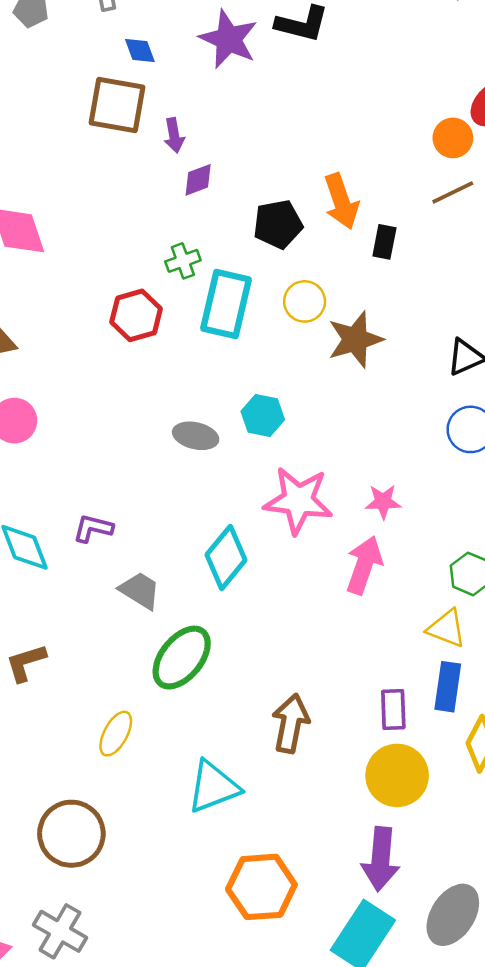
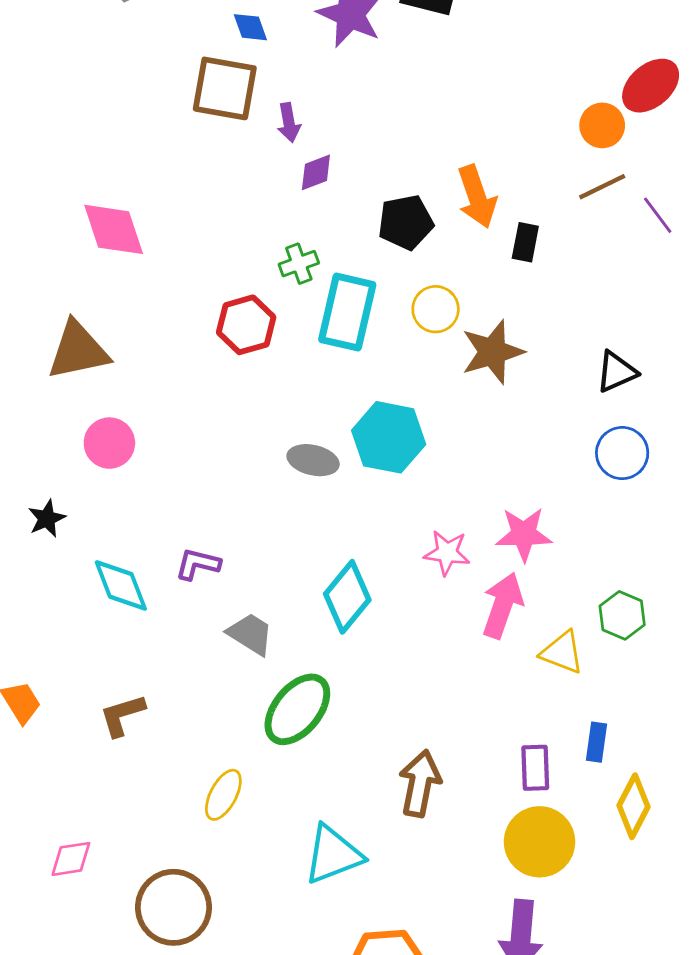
cyan hexagon: (263, 415) -> (389, 437), size x1.5
pink star: (298, 500) -> (447, 553), moved, size x0.6
pink star: (383, 502) -> (524, 534), size x1.4
yellow triangle: (447, 628) -> (562, 652), moved
blue rectangle: (448, 687) -> (596, 742), size x0.7

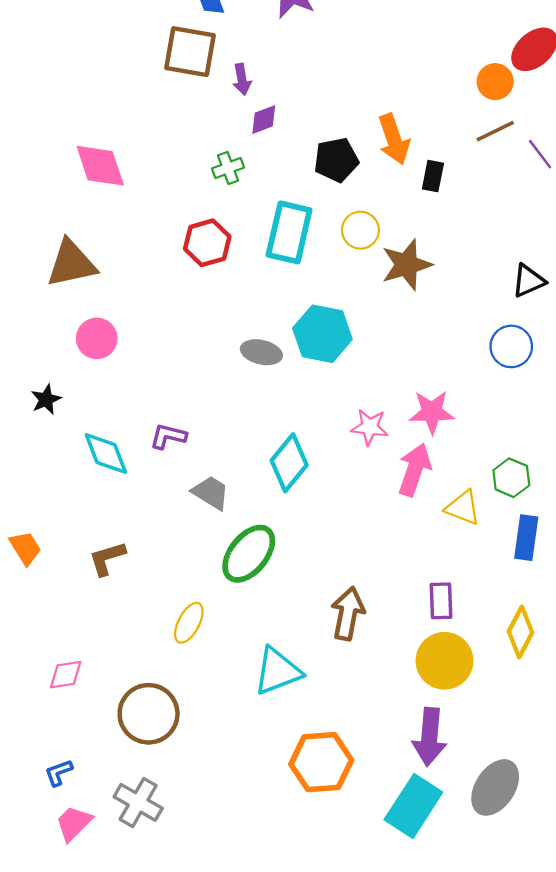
green cross: (299, 264) -> (228, 168), moved
black triangle: (616, 372) -> (529, 281), moved
blue rectangle: (596, 742) -> (526, 538), moved, size x1.4

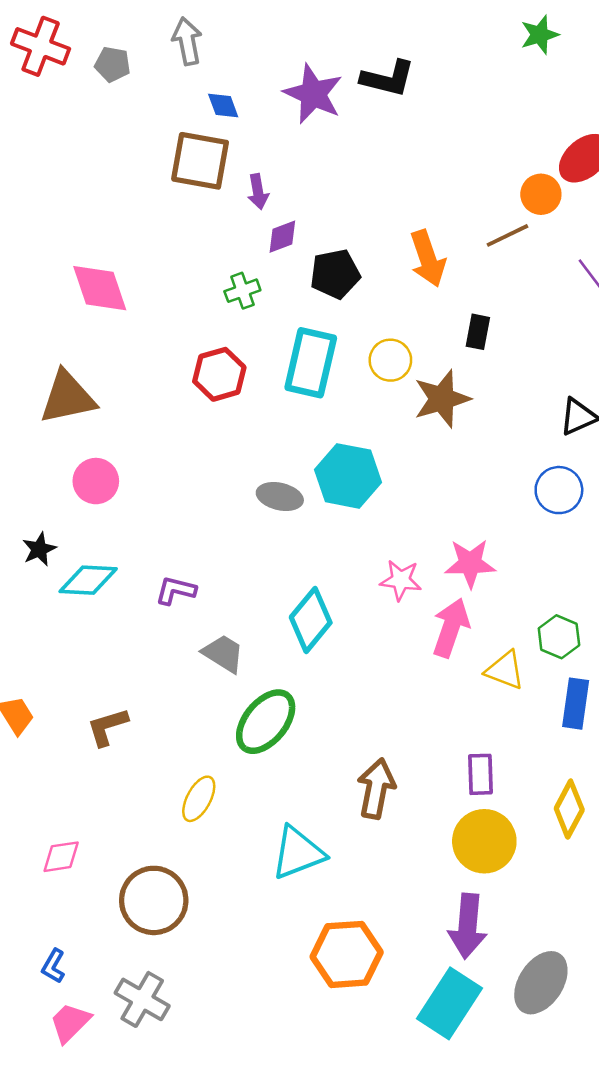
brown line: (495, 131) -> (507, 235), moved
black pentagon: (336, 160) -> (335, 274), moved
black rectangle: (433, 176) -> (478, 332), moved
cyan diamond: (106, 454) -> (88, 580), moved, turned -66
blue L-shape: (59, 773) -> (53, 966), turned -40

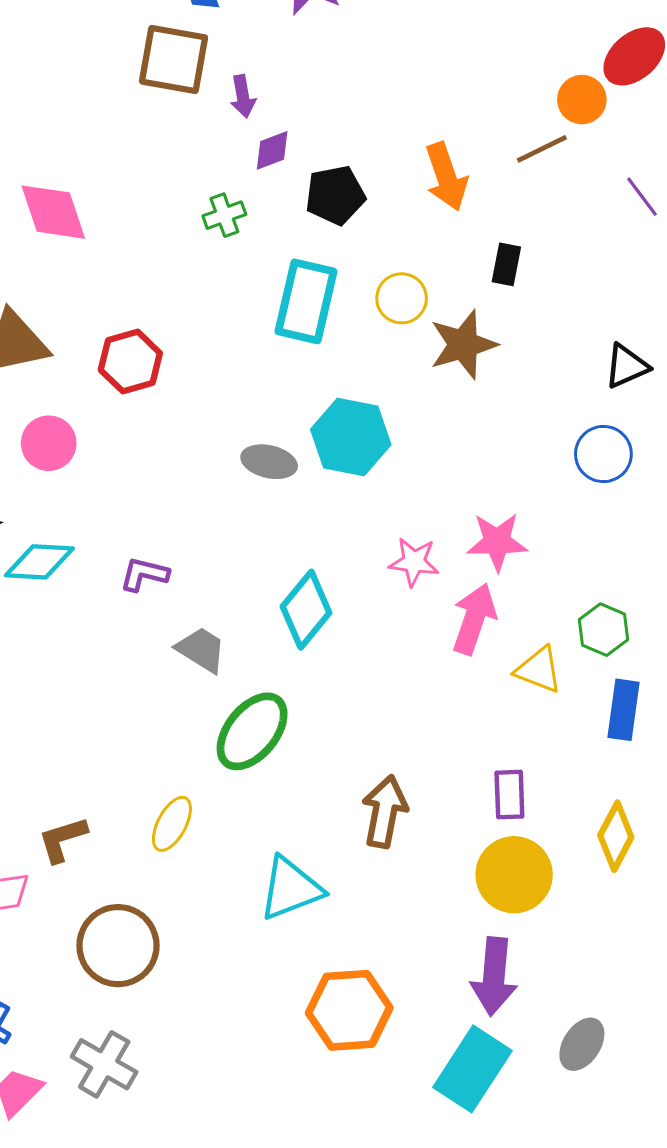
red hexagon: (219, 374) -> (130, 362), moved
brown L-shape: (107, 727) -> (63, 839), moved
gray ellipse: (541, 983) -> (582, 1044), size x0.7

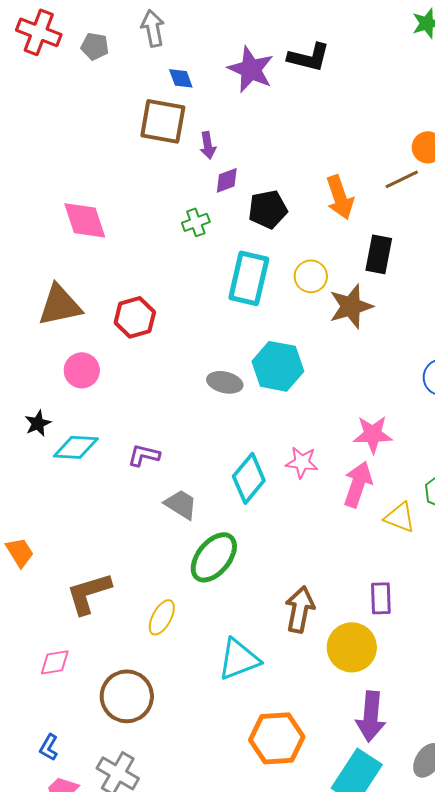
black rectangle: (506, 264) -> (379, 254), size x1.4
pink star: (414, 562) -> (302, 462), moved
brown L-shape: (63, 839) -> (89, 593), moved, size x1.4
yellow circle: (514, 875) -> (352, 647), moved

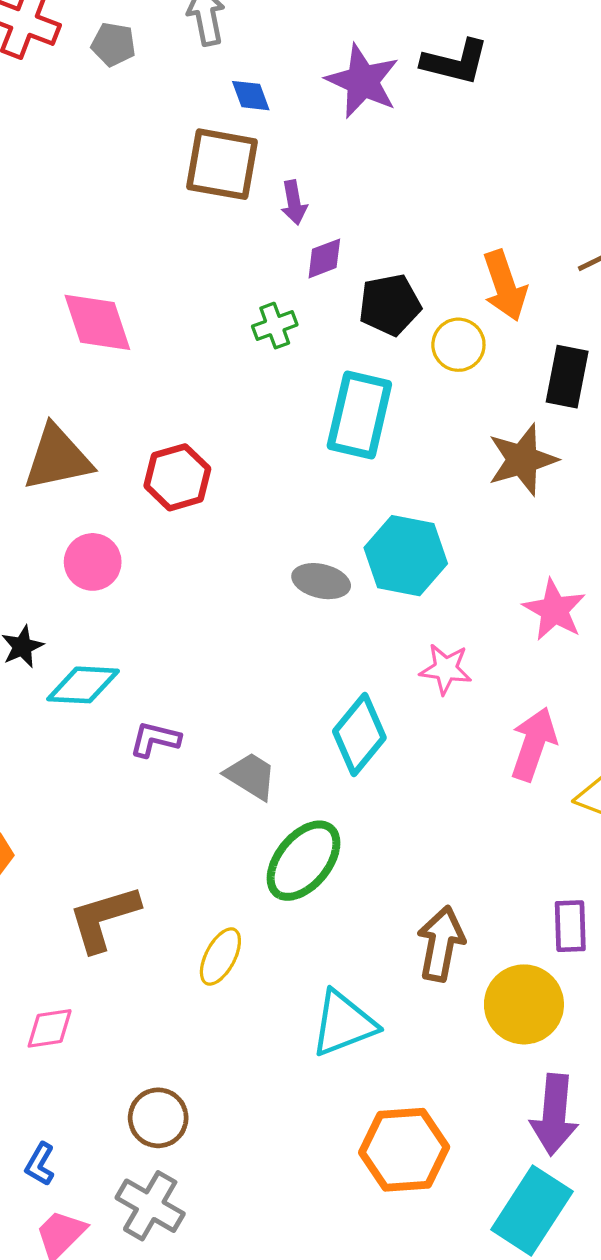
yellow circle: (311, 276) -> (458, 345), moved
pink star: (373, 434) -> (554, 610), moved, turned 30
purple L-shape: (144, 455) -> (155, 739), moved
pink star: (302, 462) -> (446, 669), moved
brown circle: (127, 696) -> (158, 1118), moved, size x0.7

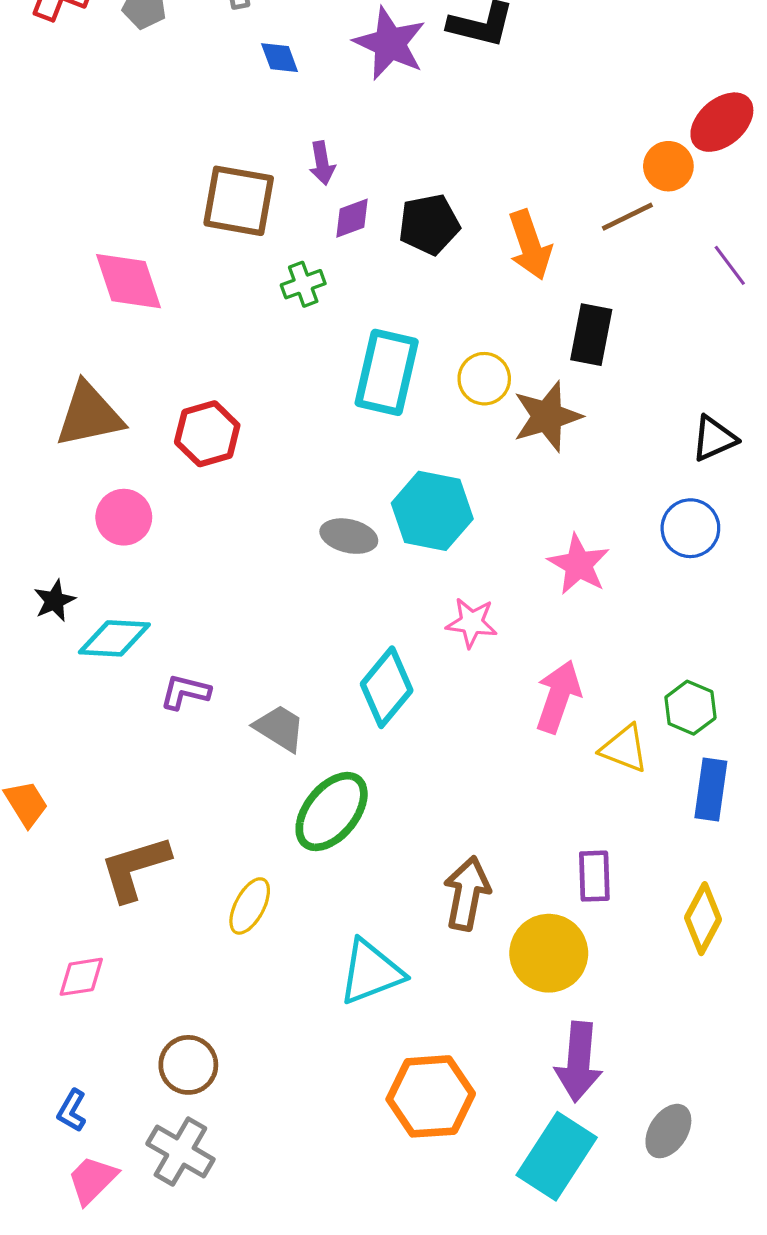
brown square: (222, 164) -> (239, 201), moved
black pentagon: (390, 305) -> (429, 224), moved
yellow circle: (458, 345) -> (484, 379), moved

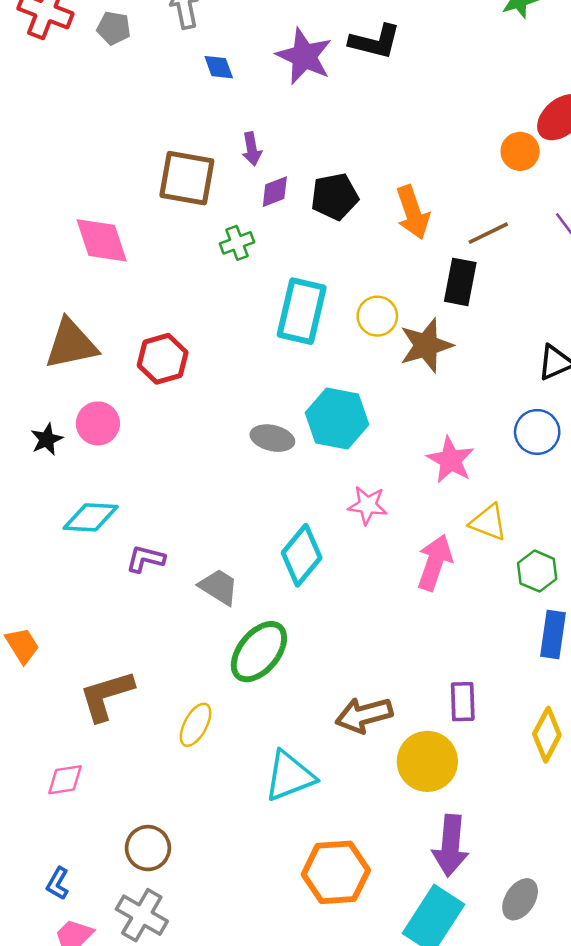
brown line: (627, 217) -> (488, 233), moved
black star: (55, 601) -> (47, 439), moved
yellow triangle: (624, 749) -> (488, 522), moved
brown arrow: (467, 893) -> (364, 715), turned -116

